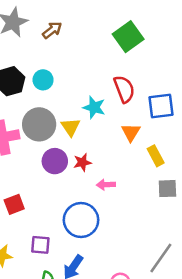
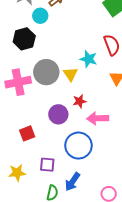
cyan circle: (43, 80) -> (40, 16), moved
purple circle: (55, 161) -> (58, 114), moved
pink arrow: (106, 185) -> (98, 118), size x1.5

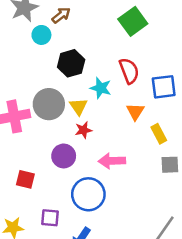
black hexagon: (24, 39) -> (71, 63), moved
red star: (79, 101) -> (83, 130), moved
red square: (27, 133) -> (25, 179), turned 35

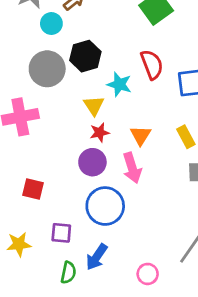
gray circle: (49, 104) -> (47, 69), moved
orange triangle: (135, 112) -> (141, 135), moved
purple circle: (64, 156) -> (92, 162), moved
pink arrow: (112, 161) -> (132, 168), turned -105

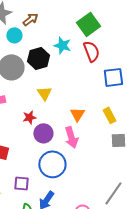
red semicircle: (152, 65) -> (91, 51), moved
cyan star: (119, 84) -> (62, 45), moved
red star: (100, 132) -> (29, 117), moved

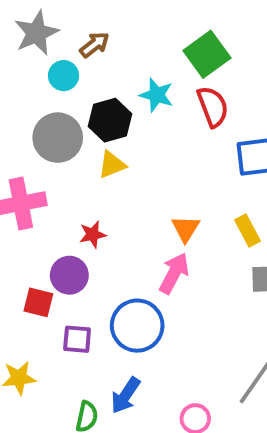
yellow triangle: (44, 93) -> (112, 165), moved, turned 42
purple circle: (43, 133) -> (69, 275), moved
pink arrow: (71, 137) -> (174, 273), turned -135
purple square: (21, 183) -> (77, 339), moved

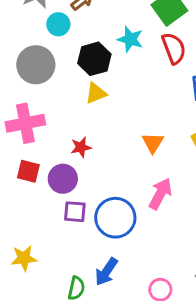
gray circle: (58, 138) -> (36, 65), moved
pink arrow: (174, 273) -> (160, 194), moved
red square: (38, 302) -> (28, 171), moved
purple square: (77, 339) -> (75, 212), moved

